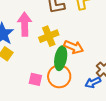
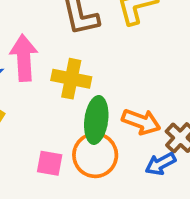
yellow cross: (49, 36) -> (71, 79), turned 36
orange arrow: (74, 47) -> (141, 122), moved

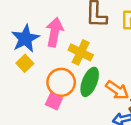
orange circle: (95, 155) -> (61, 82), moved

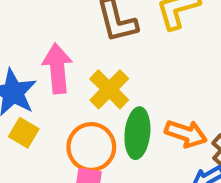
yellow cross: (81, 52) -> (109, 89), turned 35

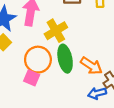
green ellipse: (137, 133) -> (65, 59), turned -32

